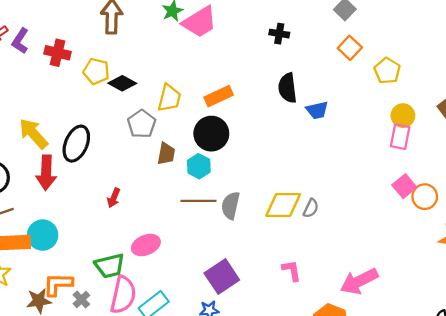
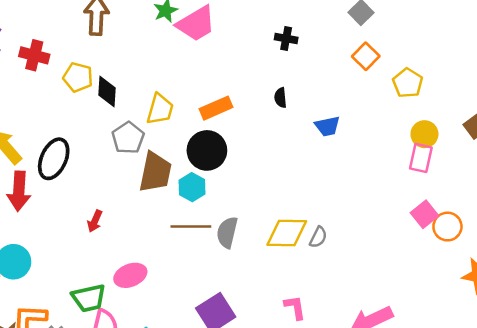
black diamond: (122, 83) -> (107, 91), turned 64
black semicircle: (287, 88) -> (281, 98), moved, size x0.6
brown trapezoid: (166, 154) -> (155, 172), size x1.6

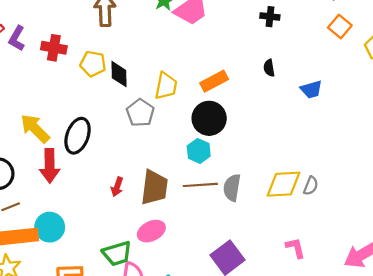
brown trapezoid: (155, 172) -> (154, 187), moved

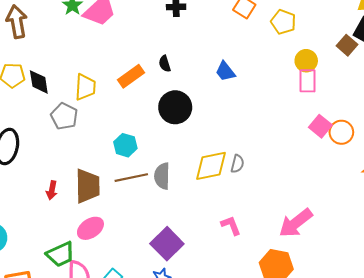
black semicircle: (269, 68) -> (165, 64), moved
blue trapezoid: (311, 89) -> (225, 71), turned 75
black circle: (209, 118) -> (175, 107), moved

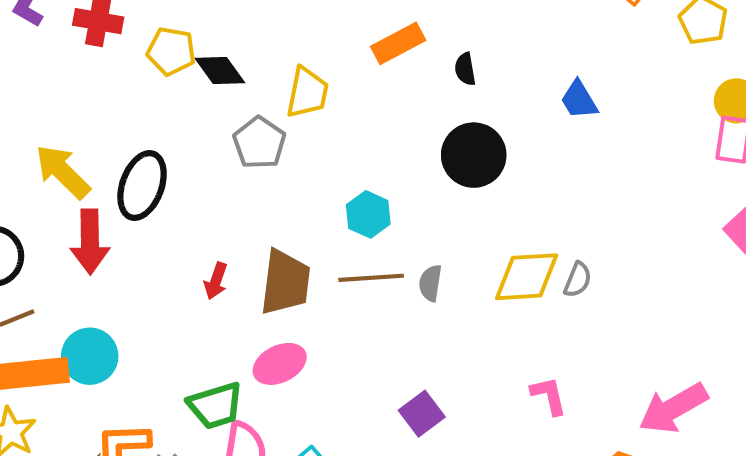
orange rectangle: (131, 76) -> (398, 43), moved
black diamond: (39, 82) -> (220, 71), turned -35
gray semicircle: (162, 176) -> (430, 283), size x0.7
purple square: (167, 244) -> (422, 414), size x0.7

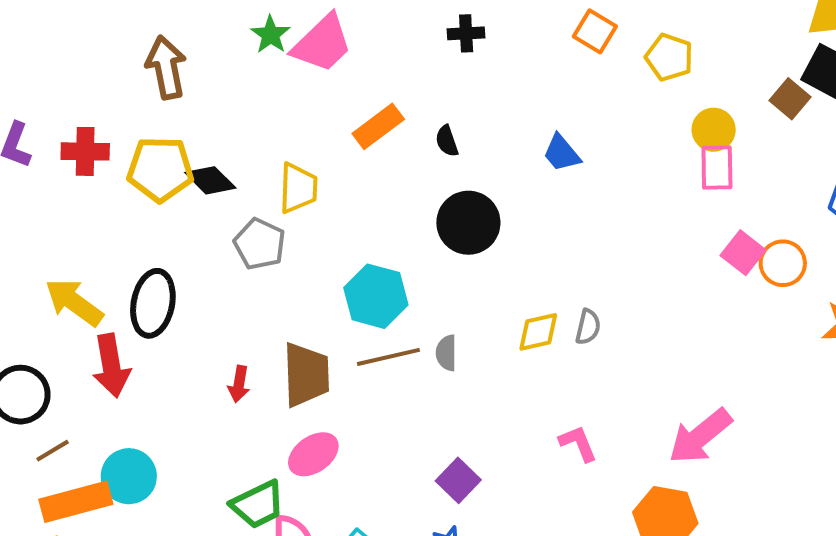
yellow pentagon: (171, 51) -> (160, 169), size x1.4
cyan hexagon: (368, 214) -> (376, 296), size x1.4
yellow diamond: (527, 277) -> (538, 332), size x0.7

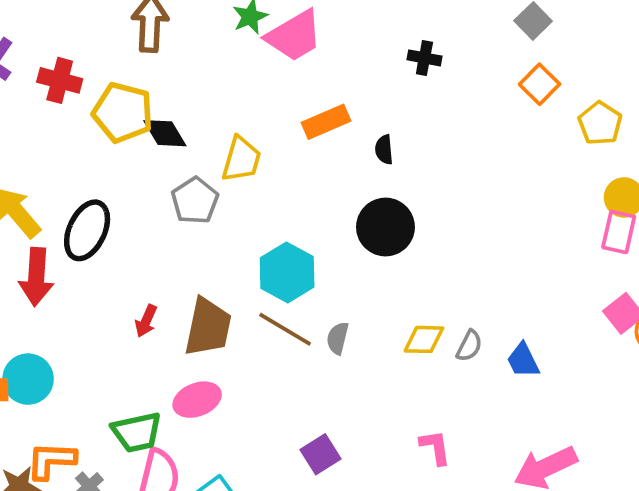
blue trapezoid: (562, 153) -> (523, 360), moved
brown line: (388, 357) -> (285, 329), turned 30

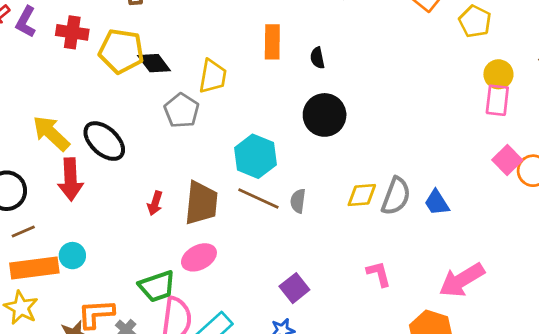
orange rectangle: (326, 122) -> (272, 42), turned -60
black ellipse: (87, 230) -> (104, 141), turned -66
gray semicircle: (469, 346) -> (396, 196), size x1.6
cyan circle: (28, 379) -> (72, 256), size x0.7

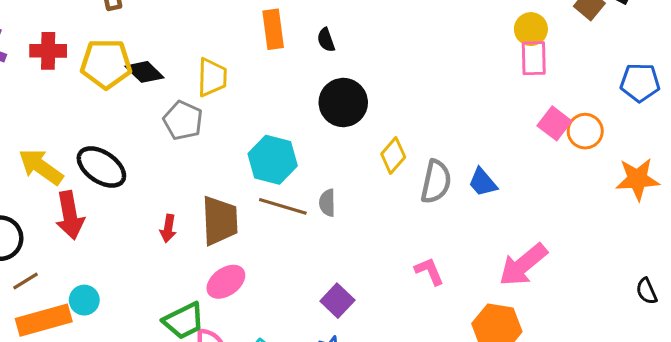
yellow diamond: (362, 195) -> (393, 156), moved, turned -36

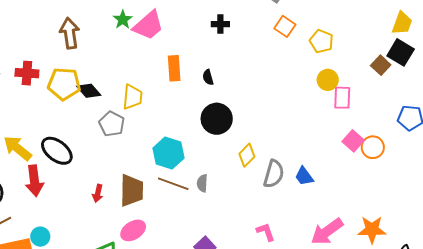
yellow circle: (531, 29) -> (328, 80), moved
orange star: (637, 179) -> (372, 230), moved

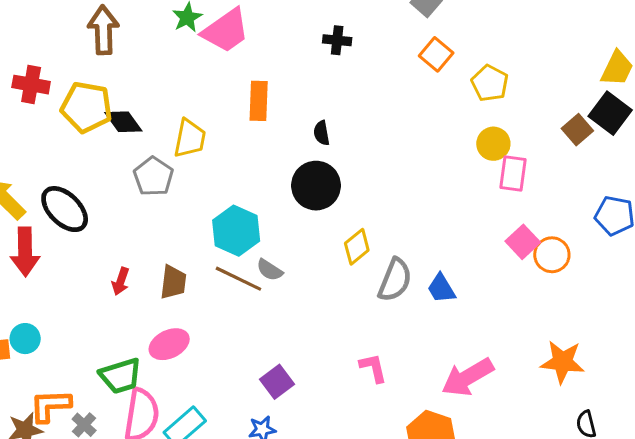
black semicircle: (208, 77) -> (322, 133), moved
gray semicircle: (202, 183) -> (270, 270), moved, turned -66
brown trapezoid: (132, 190) -> (173, 282), size x0.7
orange star: (372, 230) -> (562, 362), moved

